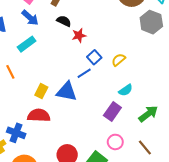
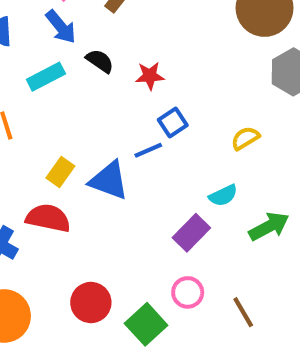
black semicircle: (64, 21) -> (100, 61), moved
yellow semicircle: (119, 60) -> (245, 138), moved
green arrow: (148, 114) -> (269, 226), moved

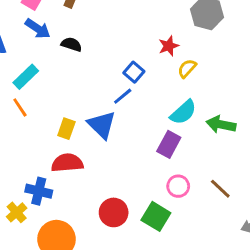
red star: (150, 76) -> (169, 46), moved
cyan rectangle: (46, 77) -> (26, 77), moved
blue triangle: (109, 180) -> (102, 125), turned 40
cyan semicircle: (223, 195) -> (183, 112), size x1.4
green arrow: (269, 226) -> (221, 124), turned -124

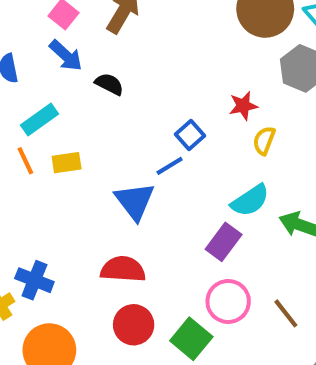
yellow semicircle: (187, 68) -> (264, 141), turned -30
yellow rectangle: (66, 129) -> (67, 163), moved, turned 54
red semicircle: (67, 163) -> (123, 269), moved
pink circle: (178, 186) -> (228, 301), size x1.4

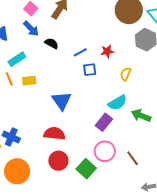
red star: (243, 106) -> (107, 51), moved
blue square: (190, 135) -> (90, 70), turned 32
blue line: (170, 166) -> (80, 52), moved

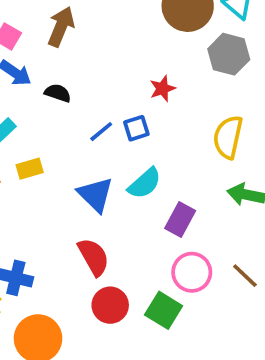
blue line: (80, 52) -> (101, 132), moved
yellow semicircle: (126, 74) -> (228, 137), moved, size x1.6
cyan semicircle: (118, 103) -> (145, 183), moved
red semicircle: (54, 134) -> (94, 257), turned 65

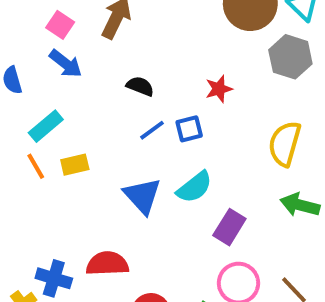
black semicircle: (58, 93) -> (140, 86), moved
red semicircle: (94, 257) -> (107, 264), moved, turned -66

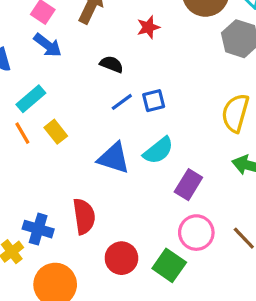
red star: (219, 89) -> (148, 27), moved
yellow rectangle: (75, 165) -> (56, 132), turned 65
blue triangle: (142, 196) -> (114, 158), turned -30
red semicircle: (107, 264) -> (84, 216), turned 84

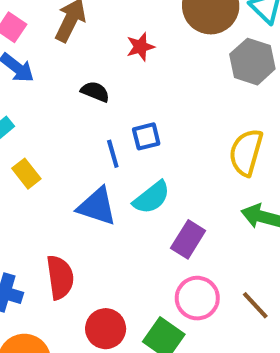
blue line: (122, 102) -> (113, 154), moved, turned -70

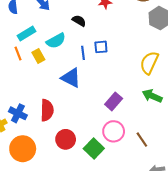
cyan semicircle: (152, 197) -> (56, 41), moved

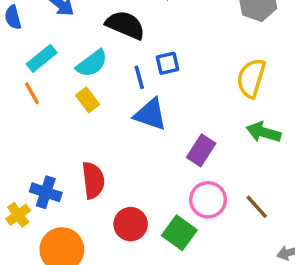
black semicircle: (79, 21) -> (125, 25), size x1.6
yellow rectangle: (38, 56) -> (88, 100), moved
blue triangle: (71, 78) -> (150, 114), moved

